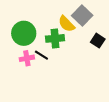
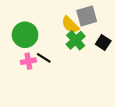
gray square: (82, 16) -> (87, 16), turned 30
green cross: (55, 38) -> (76, 40), moved, turned -36

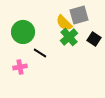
pink cross: (28, 61) -> (20, 67), moved

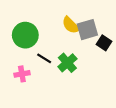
gray square: (79, 15) -> (87, 30), moved
green cross: (69, 37) -> (67, 63), moved

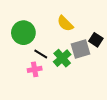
gray square: (87, 30) -> (81, 49), moved
pink cross: (22, 74) -> (35, 69), moved

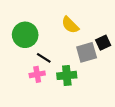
black square: (96, 40) -> (103, 43), turned 32
green cross: (62, 58) -> (67, 75), moved, turned 36

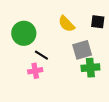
black square: (103, 43) -> (98, 22), moved, turned 32
green cross: (67, 75) -> (90, 68), moved

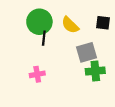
green circle: (24, 33) -> (39, 22), moved
black line: (41, 55) -> (44, 38), moved, turned 64

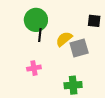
yellow semicircle: (70, 25) -> (64, 39), moved, turned 96
green cross: (95, 71) -> (73, 85), moved

